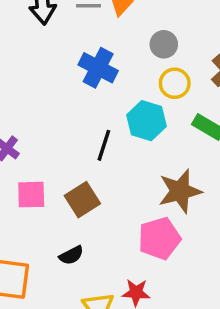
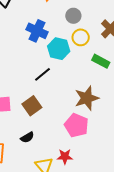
cyan hexagon: (146, 121) -> (59, 49), moved
black line: (104, 145) -> (42, 74), turned 36
pink pentagon: (159, 238) -> (76, 125), turned -30

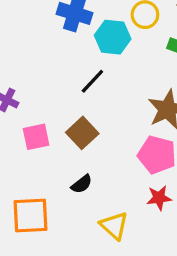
red star: (65, 157) -> (159, 198), moved

